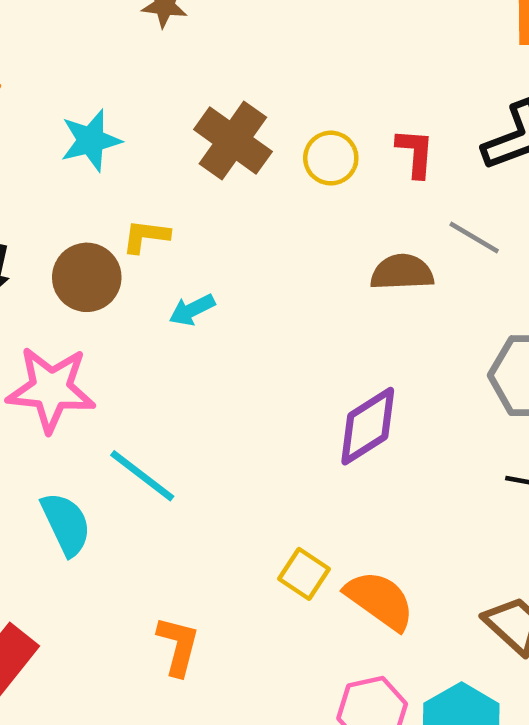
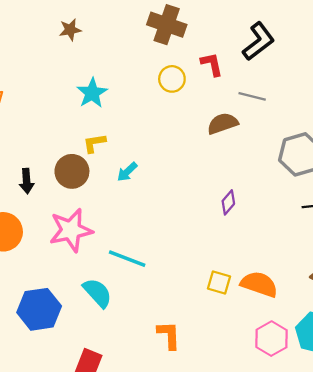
cyan star: (91, 140) -> (92, 93), moved
brown cross: (233, 140) -> (167, 25), moved
purple diamond: (368, 426) -> (228, 202), size x0.6

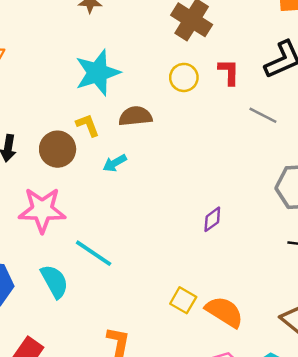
cyan star: (92, 93) -> (98, 73), size x1.4
brown semicircle: (223, 124) -> (135, 116), moved
yellow L-shape: (94, 143) -> (88, 125), turned 65

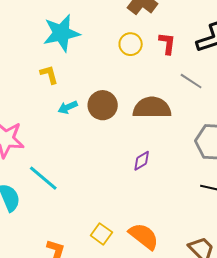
brown semicircle: (135, 116) -> (152, 108), moved, size x1.4
brown circle: (58, 149) -> (103, 105), moved
yellow square: (183, 300) -> (101, 234), moved

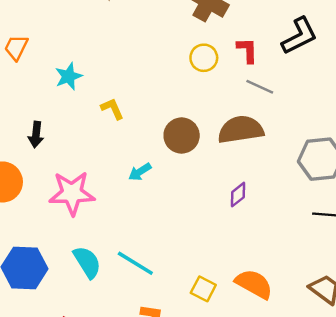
cyan star: (61, 33) -> (69, 76), moved, size x0.6
gray line: (191, 81) -> (260, 87), moved
cyan arrow: (68, 107) -> (140, 172), moved
cyan line: (43, 178) -> (135, 263), moved

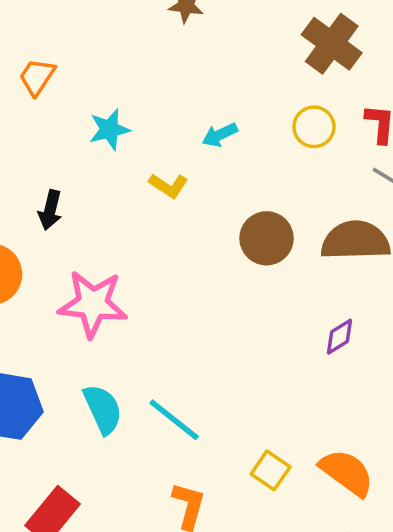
yellow L-shape: (112, 109) -> (169, 186), turned 140
cyan arrow: (140, 172) -> (220, 135), moved

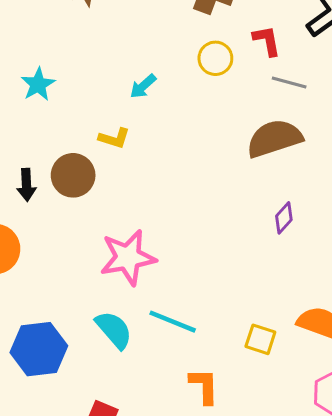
cyan star: (109, 129) -> (38, 84), moved
brown circle: (267, 238) -> (73, 175), moved
pink star: (93, 304) -> (128, 257), moved

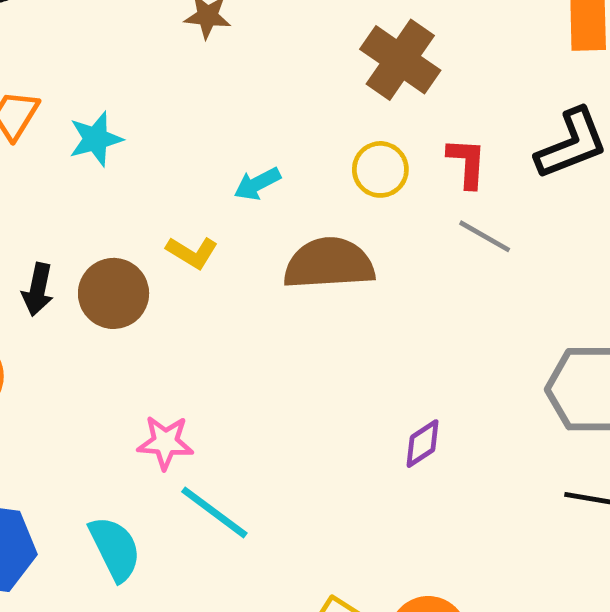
brown semicircle: (274, 138) -> (329, 264), moved
pink star: (128, 257) -> (165, 442), size x0.6
cyan line: (173, 322) -> (214, 512), moved

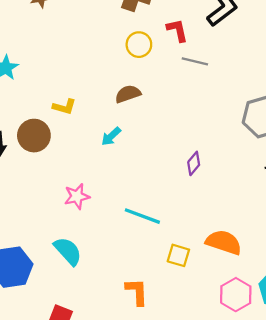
cyan arrow: (257, 184) -> (111, 136), moved
brown semicircle: (329, 264) -> (128, 94), size x0.6
cyan line: (214, 512) -> (142, 216), moved

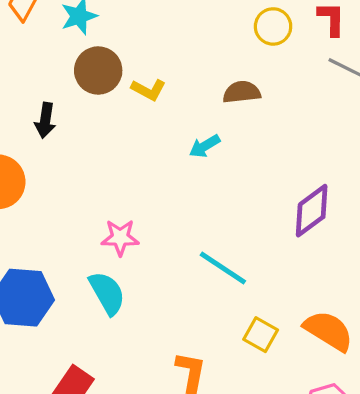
brown circle: (34, 136) -> (98, 70), moved
purple diamond: (194, 163) -> (312, 211), size x1.6
pink star: (77, 196) -> (120, 238), moved

